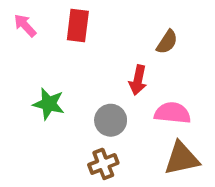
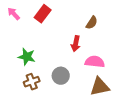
red rectangle: (78, 26) -> (43, 14), turned 30
gray circle: (111, 120) -> (61, 76), moved
brown cross: (103, 164) -> (32, 82), moved

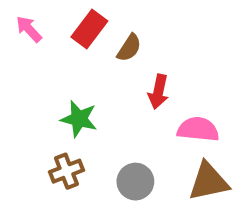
brown semicircle: (92, 23) -> (129, 48), moved
green star: (27, 57) -> (79, 119), moved
gray circle: (61, 76) -> (135, 182), moved

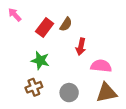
red rectangle: (89, 29) -> (45, 27), moved

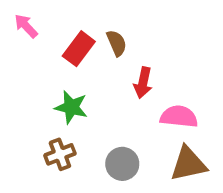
brown semicircle: (66, 24) -> (117, 43), turned -56

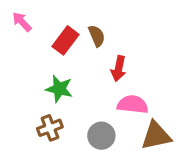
pink semicircle: (179, 117) -> (133, 104), moved

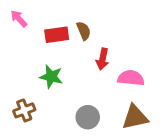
red rectangle: (66, 40) -> (57, 35), turned 45
pink semicircle: (133, 104) -> (131, 78), moved
brown cross: (50, 128) -> (24, 110), moved

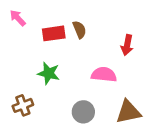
red arrow: (103, 59) -> (127, 45), moved
pink semicircle: (131, 78) -> (104, 75), moved

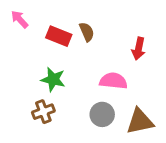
red rectangle: (54, 33) -> (59, 36), turned 30
brown cross: (23, 105) -> (43, 112), moved
gray circle: (83, 112) -> (102, 114), moved

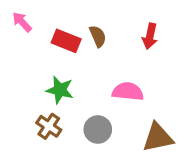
red arrow: (139, 49) -> (150, 36), moved
brown cross: (43, 112) -> (49, 126), turned -35
gray circle: (102, 114) -> (98, 129), moved

